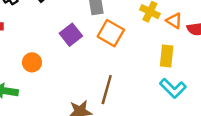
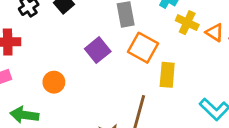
yellow rectangle: (167, 56) -> (167, 75), moved

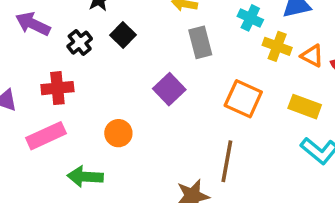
orange square: (143, 48) -> (243, 99), moved
yellow rectangle: (167, 75) -> (305, 107), moved, turned -70

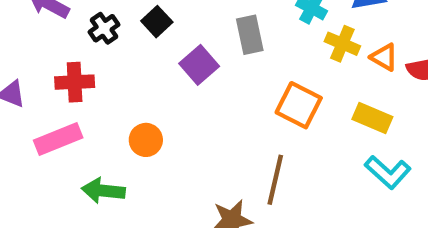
purple square: (169, 89) -> (199, 65), moved

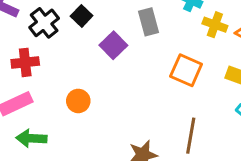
black cross: (104, 28) -> (44, 23), size x1.4
brown line: (275, 180) -> (191, 136), moved
green arrow: (103, 191) -> (31, 138), moved

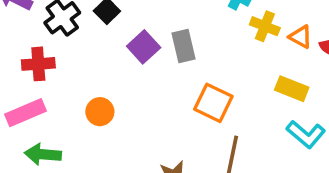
gray rectangle: (148, 22) -> (183, 46), moved
orange square: (186, 70) -> (213, 103), moved

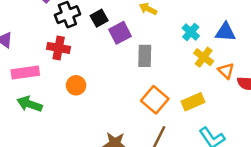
purple square: (144, 47) -> (120, 33), moved
red cross: (38, 64) -> (59, 48), moved
yellow rectangle: (292, 89) -> (193, 102), moved, turned -60

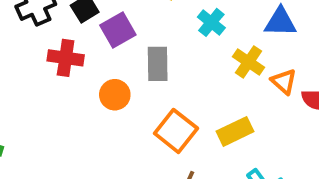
cyan cross: (191, 32) -> (211, 22), moved
red cross: (59, 48) -> (66, 58), moved
orange circle: (76, 85) -> (115, 95), moved

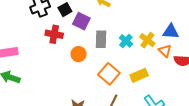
cyan cross: (211, 22) -> (126, 41), moved
blue triangle: (280, 22) -> (171, 31), moved
purple square: (118, 30) -> (81, 21), turned -36

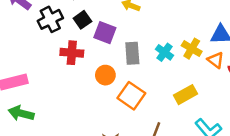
orange square: (109, 74) -> (131, 96), moved

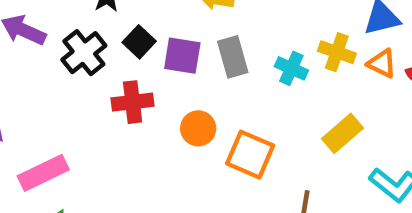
gray rectangle: (132, 53) -> (233, 57), moved

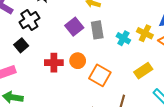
black square: (139, 42) -> (21, 45), moved
purple square: (182, 56) -> (74, 27), turned 36
red cross: (133, 102) -> (54, 63), moved

